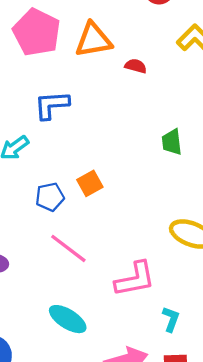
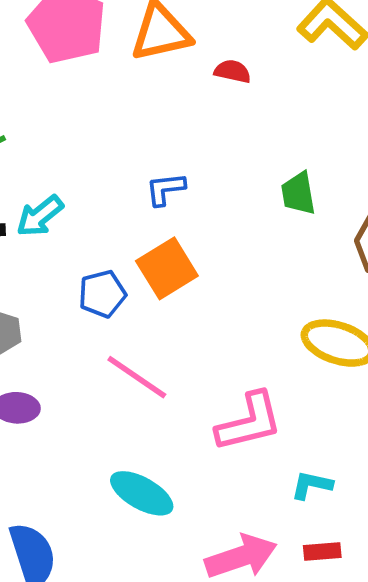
blue L-shape: (52, 105) -> (165, 189), moved, size x0.7
orange square: (90, 183) -> (167, 268), size x1.4
cyan L-shape: (171, 319) -> (312, 485), turned -95

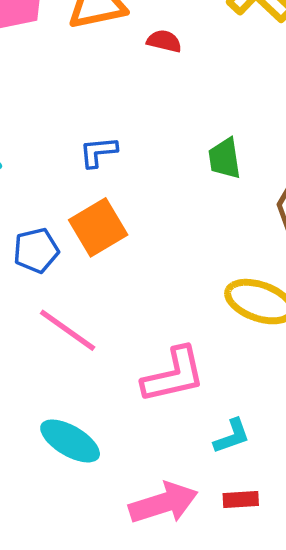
cyan L-shape: (312, 485) -> (232, 436), turned 147

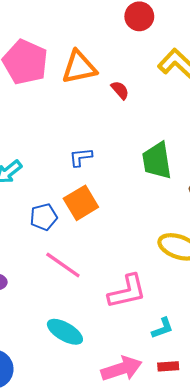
red semicircle: (164, 41) -> (120, 90), turned 36
green trapezoid: (225, 158) -> (157, 161), size x1.5

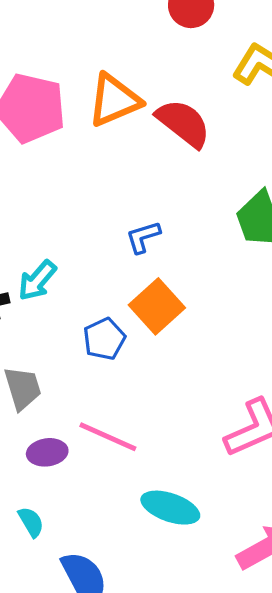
red semicircle: (120, 90) -> (183, 123), size x1.8
pink line: (63, 265) -> (108, 437), moved

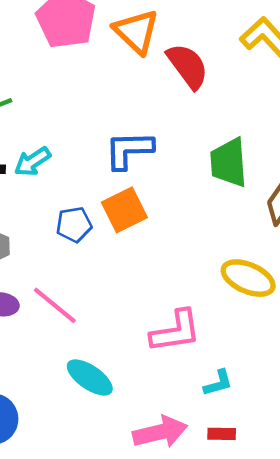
orange triangle: (114, 100) -> (136, 32), turned 51
blue L-shape: (143, 237) -> (129, 150), size x1.6

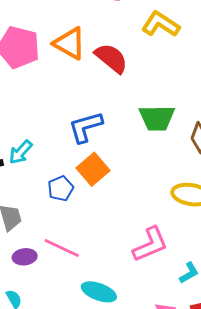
green trapezoid: (229, 163) -> (157, 118), turned -72

